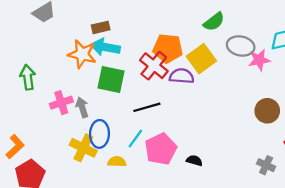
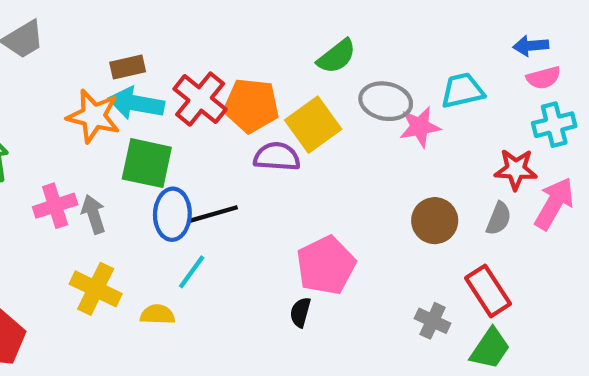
red cross: (154, 66) -> (200, 99), moved
blue ellipse: (99, 134) -> (172, 214), moved
pink pentagon: (161, 149) -> (326, 265), moved
black semicircle: (194, 161) -> (300, 312), turned -91

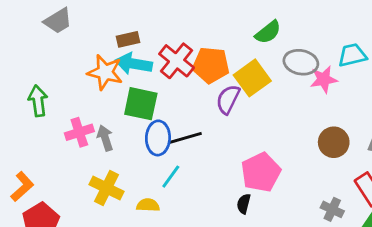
purple semicircle: (277, 157) -> (228, 99), turned -68

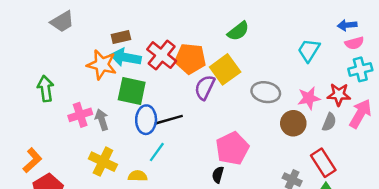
cyan trapezoid: (352, 55) -> (309, 50), turned -45
gray ellipse: (301, 62) -> (266, 92), moved
pink star: (324, 79) -> (309, 98), moved

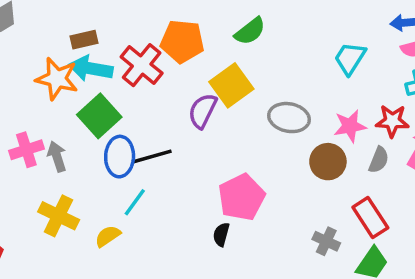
orange pentagon: (190, 59) -> (182, 41), moved
green square: (132, 91) -> (99, 116), turned 36
yellow semicircle: (138, 176) -> (108, 236), turned -36

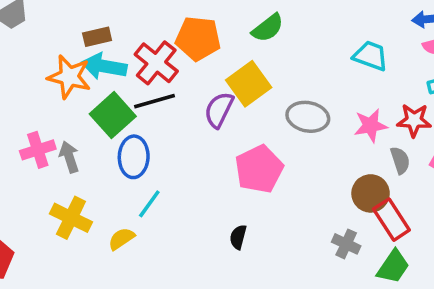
cyan trapezoid: (350, 58) -> (371, 56), turned 78
black line: (152, 157) -> (155, 101), moved
gray semicircle: (379, 160) -> (400, 160), turned -40
brown circle: (328, 162) -> (371, 193), moved
pink pentagon: (242, 197) -> (259, 169), moved

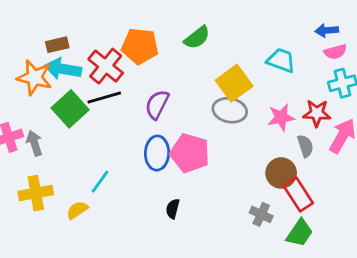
yellow square: (249, 84) -> (234, 83), moved
blue ellipse: (134, 157) -> (157, 153), moved
pink pentagon: (259, 169) -> (190, 153), turned -30
yellow cross: (71, 218) -> (36, 193), turned -36

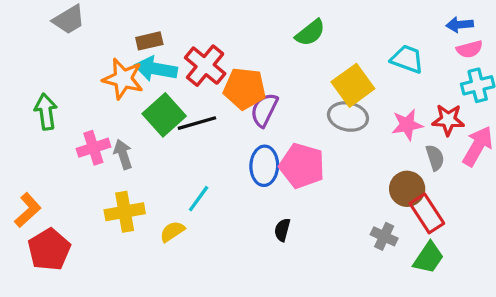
orange pentagon: (140, 46) -> (245, 89), moved
black line: (104, 97) -> (197, 123), moved

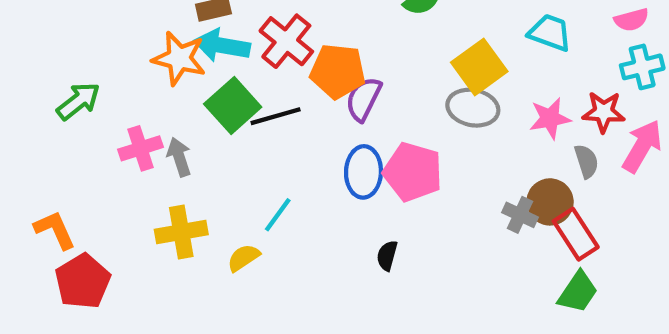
green arrow: (46, 112) -> (78, 101), turned 60
orange L-shape: (28, 210) -> (55, 230), turned -72
gray cross: (384, 236) -> (520, 215), moved

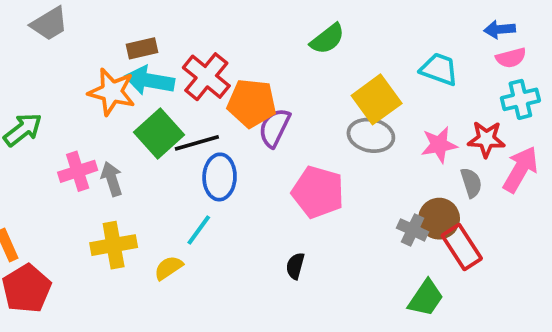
blue ellipse: (363, 172) -> (220, 177), moved
green trapezoid: (578, 292) -> (426, 298), moved

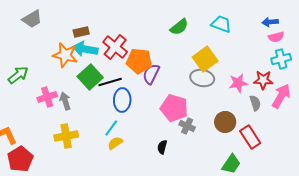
cyan trapezoid: (439, 69) -> (221, 24), moved
brown circle: (439, 219) -> (225, 122), moved
gray cross: (413, 230) -> (187, 126), moved
yellow semicircle: (168, 268) -> (115, 143), moved

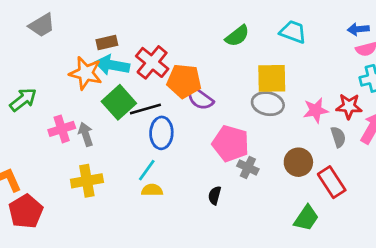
yellow square: (205, 59) -> (272, 78), turned 35
purple semicircle: (151, 74) -> (200, 98), turned -80
yellow semicircle: (115, 143) -> (152, 190), turned 35

